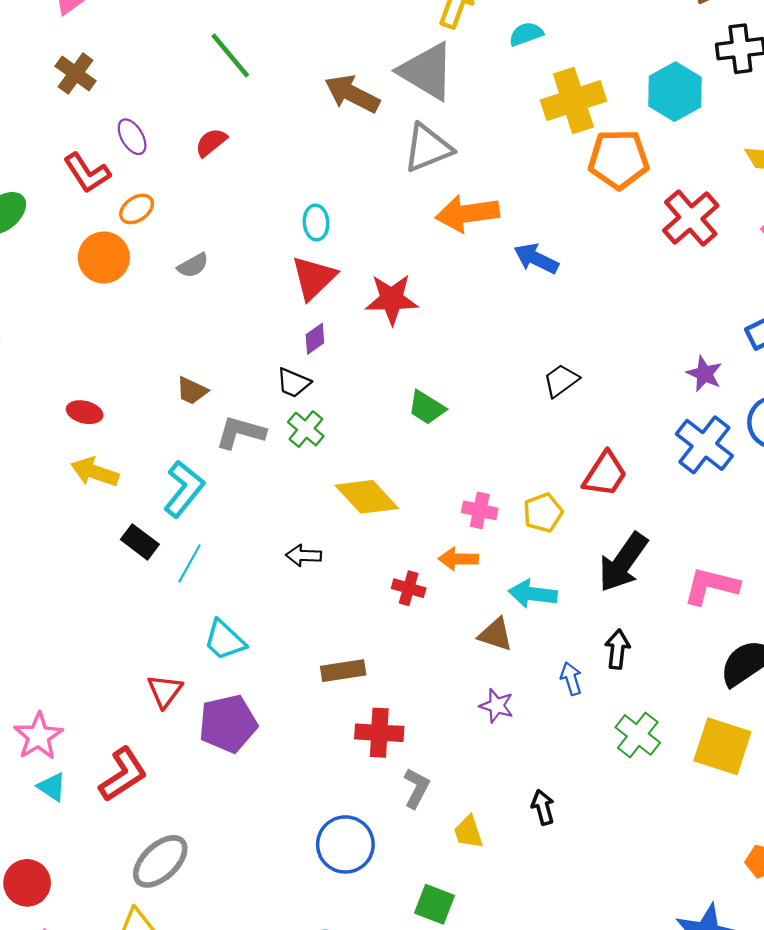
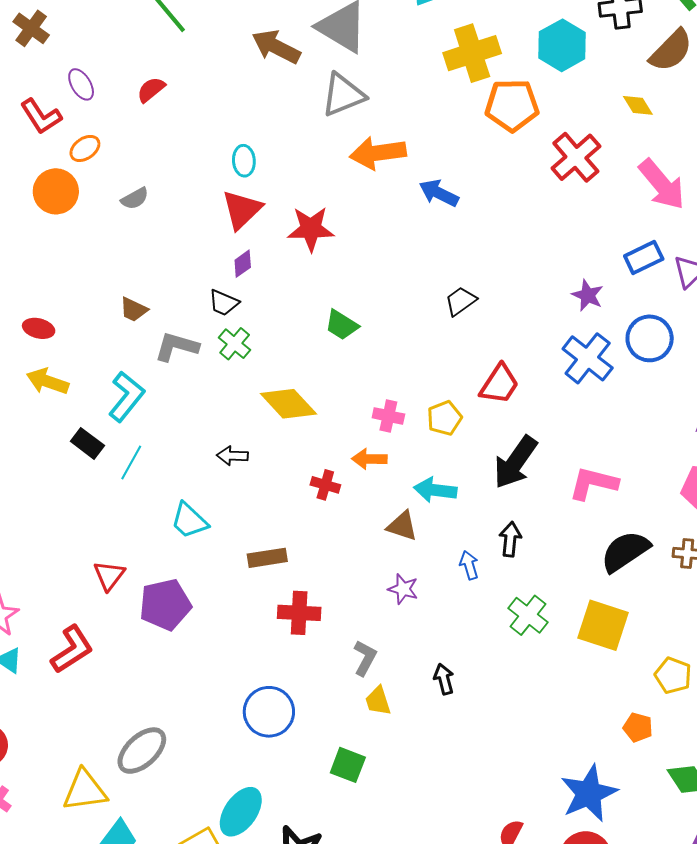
cyan trapezoid: (225, 640) -> (189, 521), moved
gray L-shape: (416, 788) -> (365, 658), moved
gray ellipse: (160, 861) -> (142, 751), moved

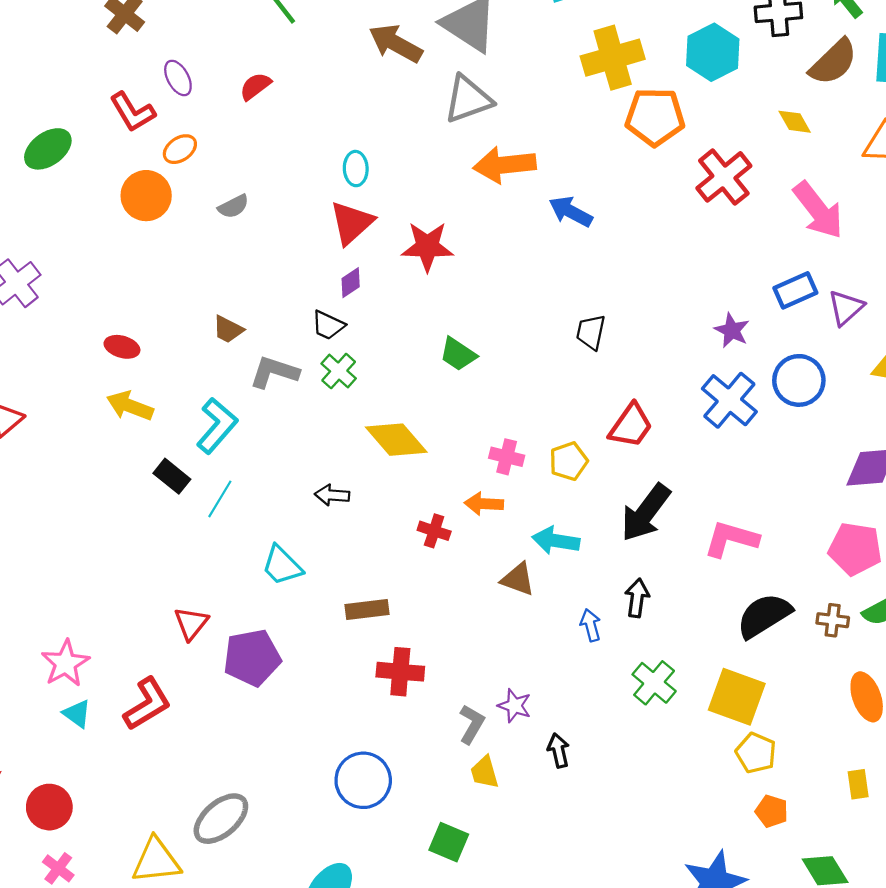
black trapezoid: (461, 301) -> (591, 332), turned -44
purple star: (403, 589) -> (515, 706), moved
yellow pentagon: (673, 675) -> (756, 753), moved

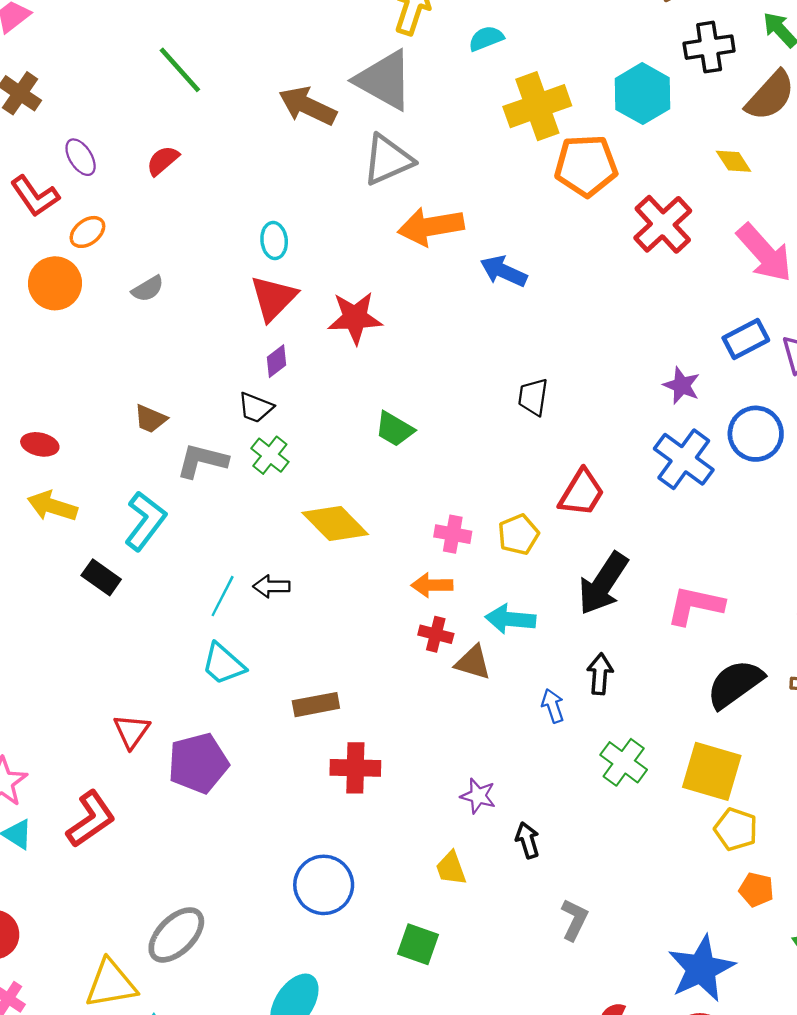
cyan line: (220, 499) -> (223, 596), moved
red cross: (434, 531) -> (436, 634), moved
gray L-shape: (472, 724) -> (574, 920), moved

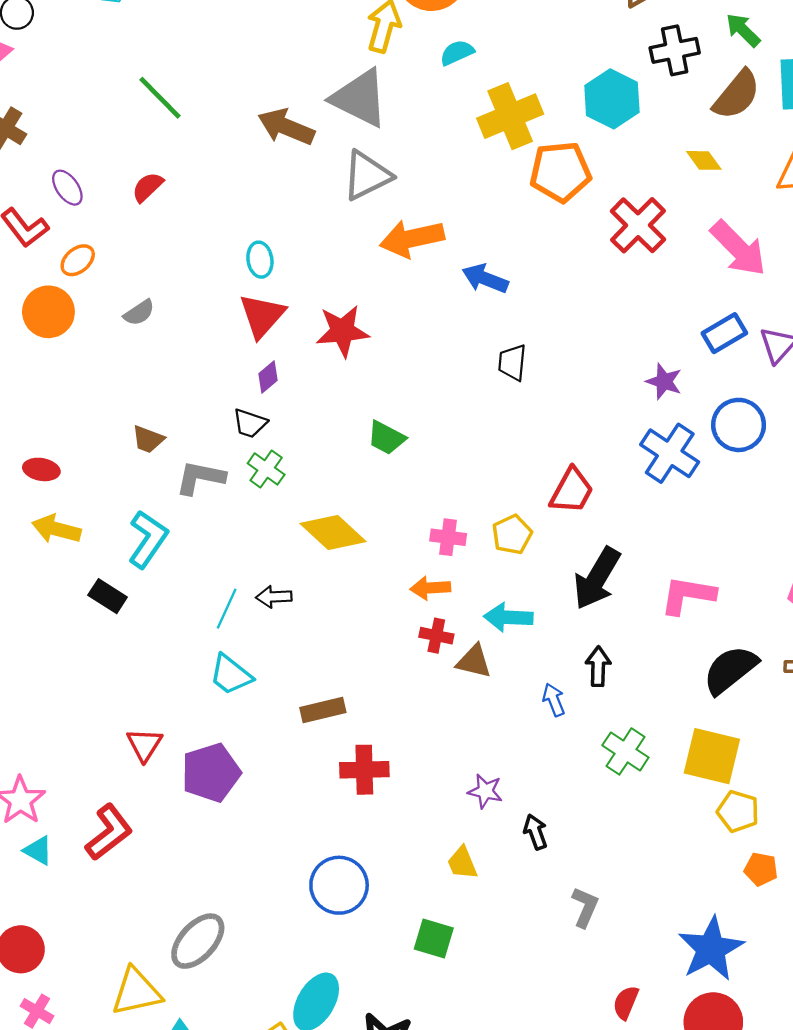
black trapezoid: (533, 397) -> (512, 362), moved

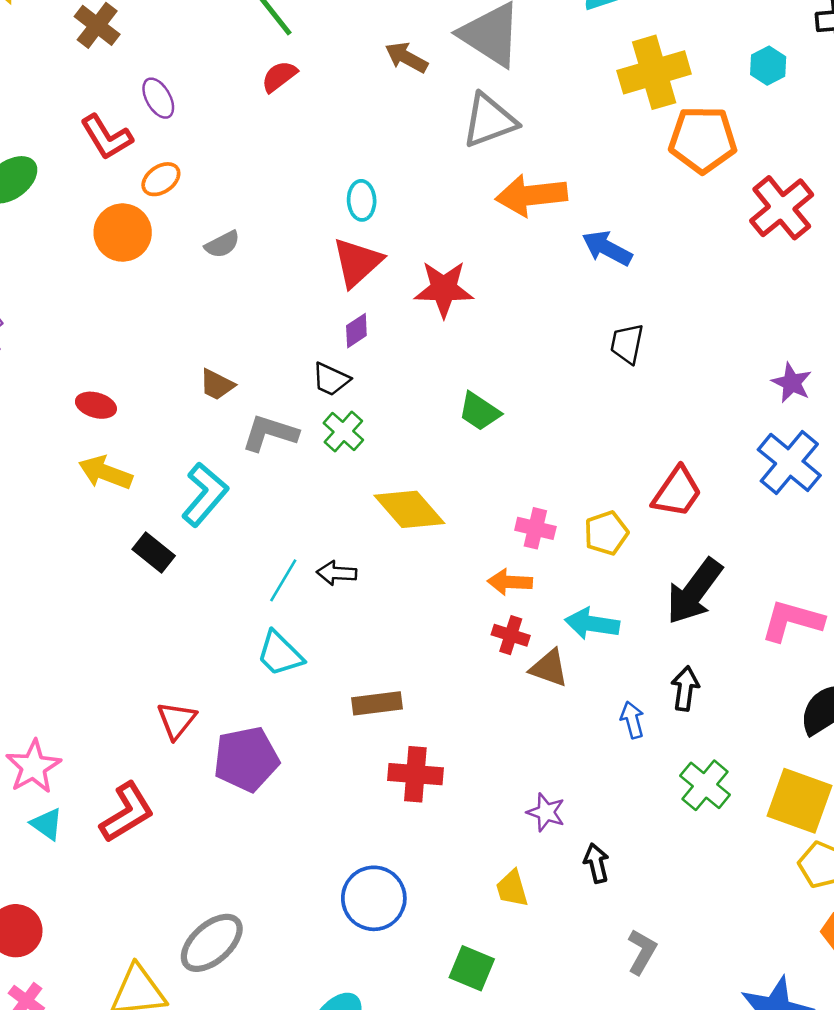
cyan hexagon: (612, 99) -> (768, 66), size x0.6
brown arrow: (286, 127) -> (406, 57), size x0.7
red semicircle: (148, 187) -> (279, 76), moved

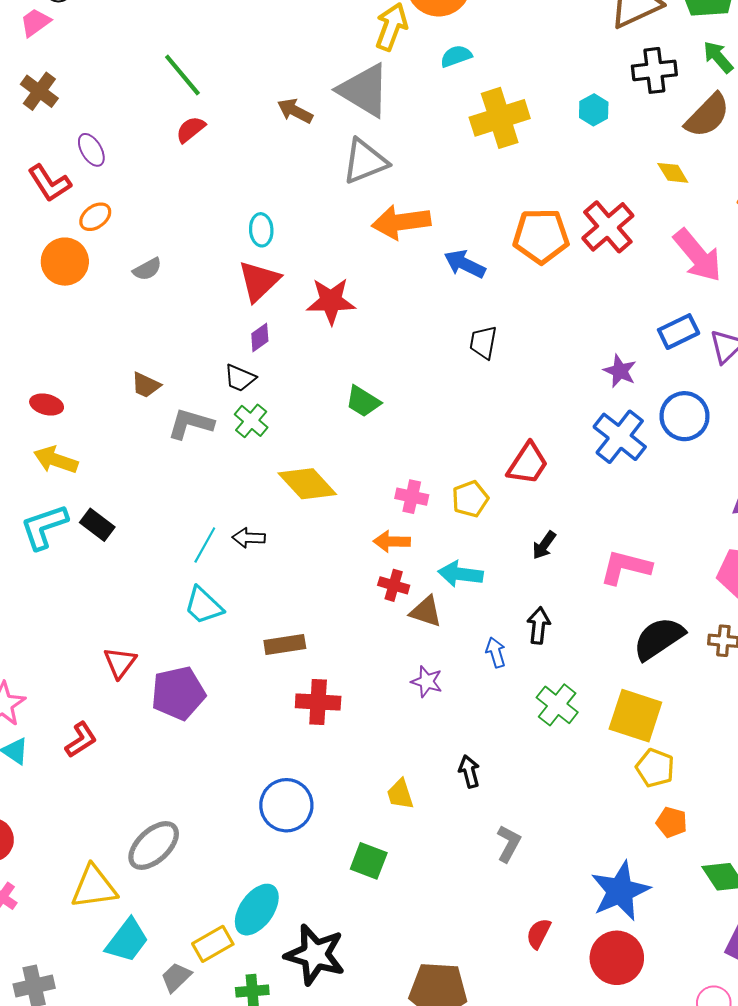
orange pentagon: (703, 140) -> (541, 236), moved
cyan L-shape: (205, 494) -> (44, 527), moved, turned -148
black arrow: (694, 591) -> (544, 545), size x0.5
red L-shape: (127, 812) -> (81, 740), size x0.7
purple star: (546, 812) -> (427, 681), moved

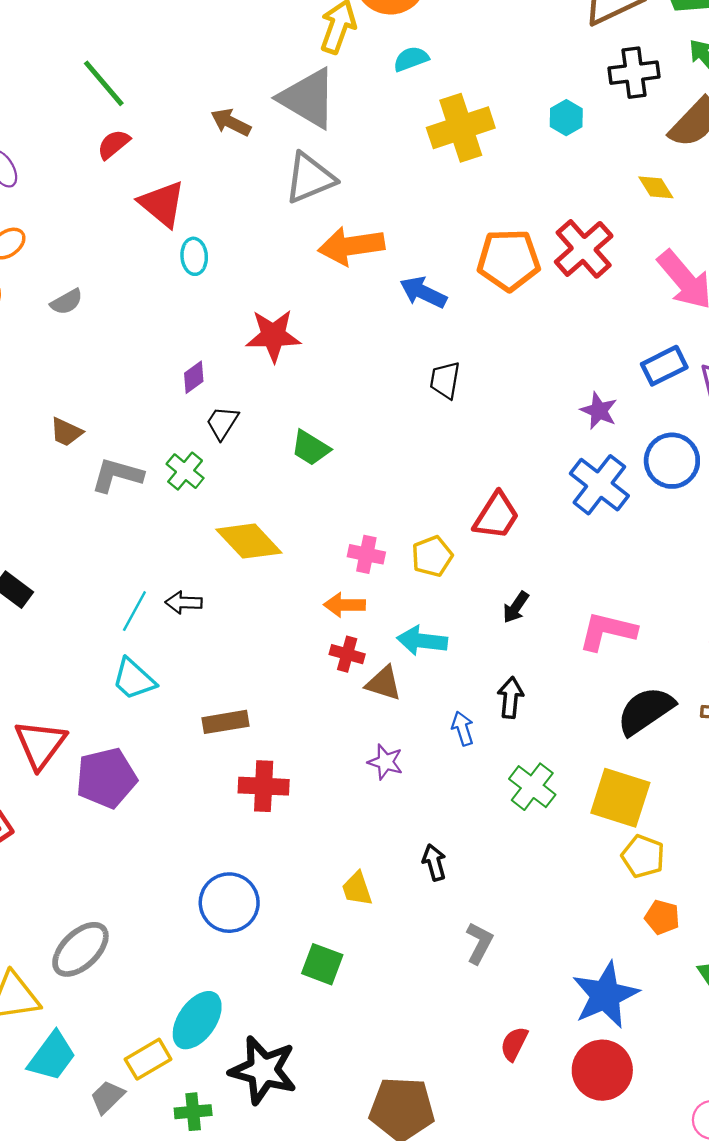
red triangle: (259, 281) -> (162, 204), moved, turned -36
black trapezoid: (240, 378) -> (222, 423), moved, turned 100
red triangle: (120, 663) -> (40, 744), size x1.4

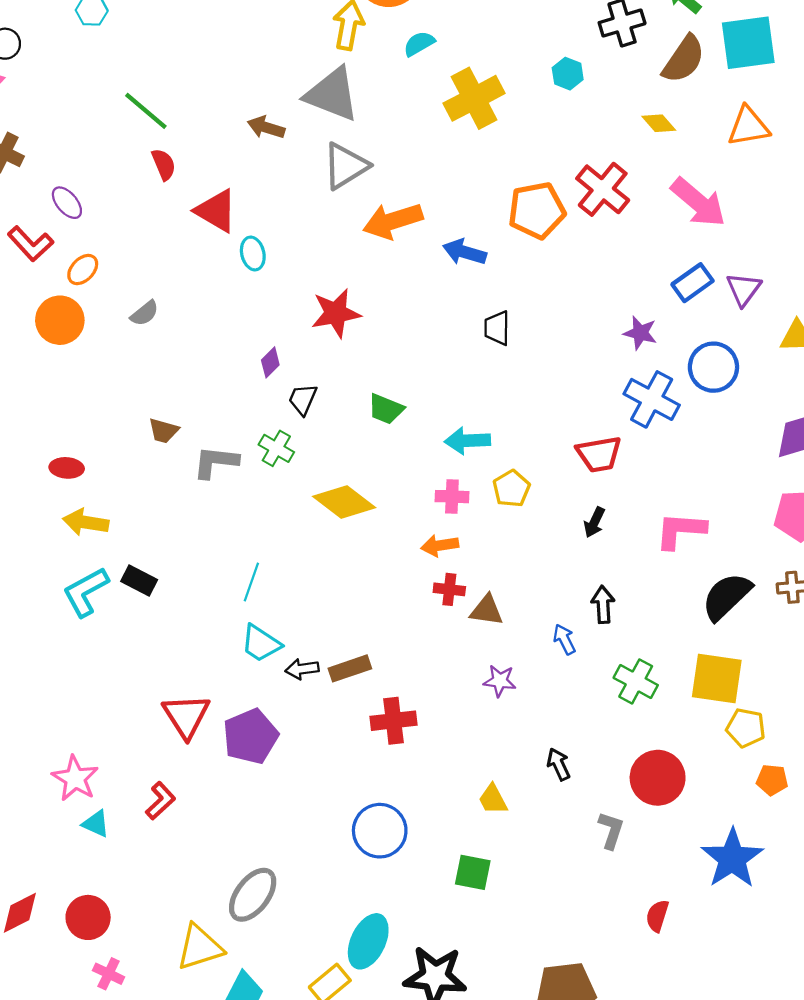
red semicircle: (114, 144) -> (164, 164), turned 116
red trapezoid: (496, 516) -> (599, 454), moved, turned 57
black arrow: (184, 603) -> (302, 669), moved
cyan arrow: (422, 641) -> (467, 441), moved
red circle: (602, 1070) -> (658, 778), moved

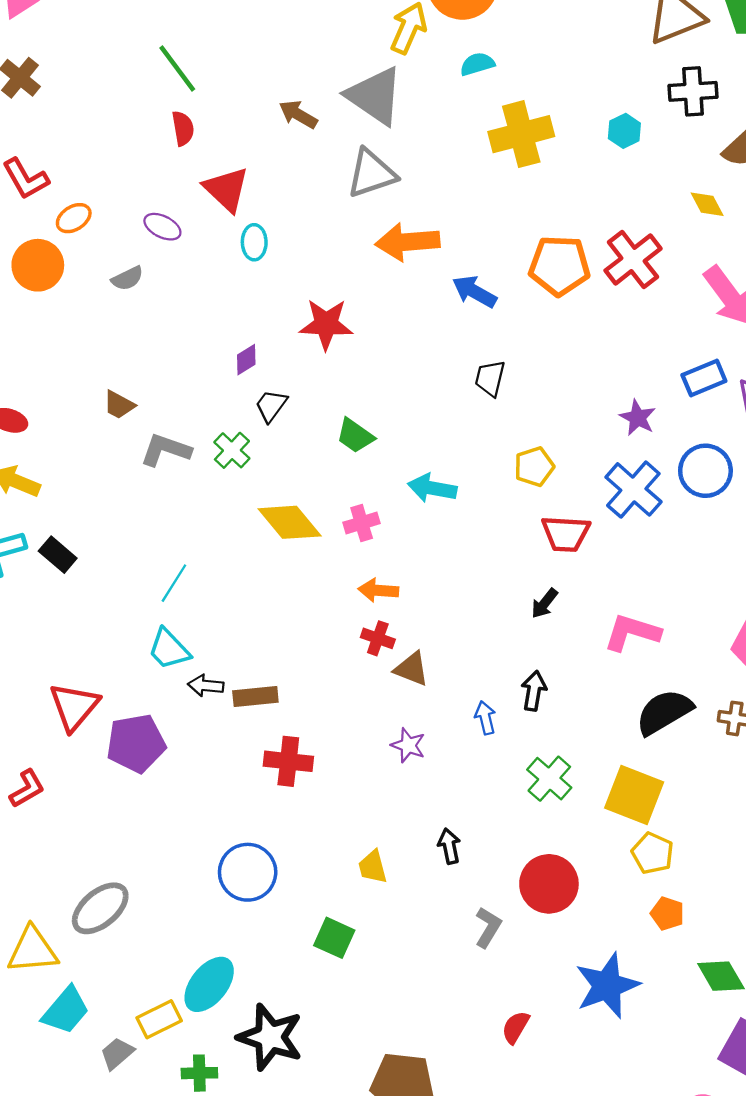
purple ellipse: (67, 203) -> (162, 227), moved, turned -36
yellow pentagon: (511, 489) -> (534, 467), moved
pink cross: (452, 497) -> (362, 523), moved, turned -32

